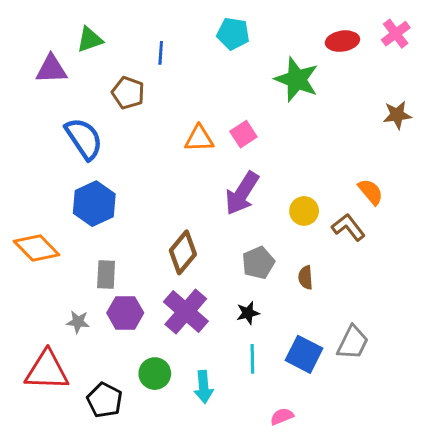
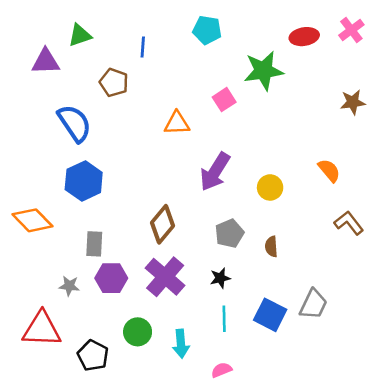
green star: (297, 79) -> (264, 71), turned -30
pink square: (243, 134) -> (224, 100), moved
brown L-shape: (348, 227) -> (349, 223), moved
pink semicircle: (282, 416) -> (222, 370), moved

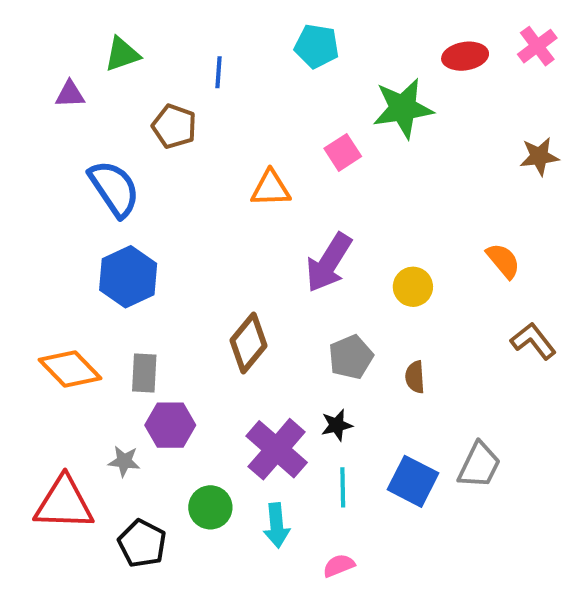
purple triangle: (46, 62) -> (70, 94), size x0.7
orange diamond: (33, 220) -> (70, 369), moved
purple cross: (165, 277) -> (277, 449), moved
gray star: (69, 286) -> (124, 461), moved

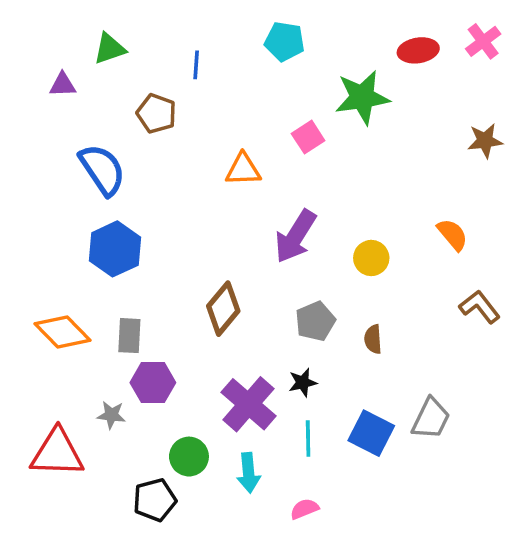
black pentagon: (142, 543) -> (155, 500), moved, turned 30

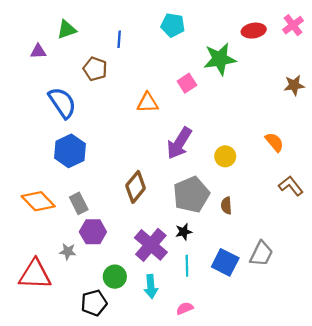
gray pentagon: (315, 321) -> (191, 195), size x1.5
gray rectangle: (129, 336) -> (79, 203), turned -30

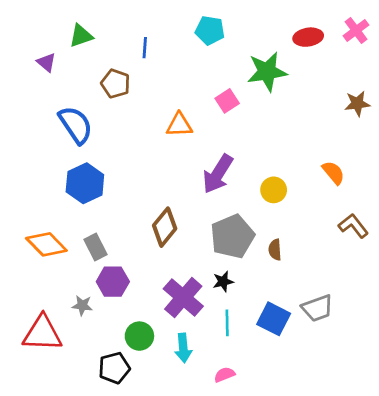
purple triangle: (38, 51) -> (46, 62), turned 42
gray trapezoid: (261, 254) -> (317, 308), turned 44

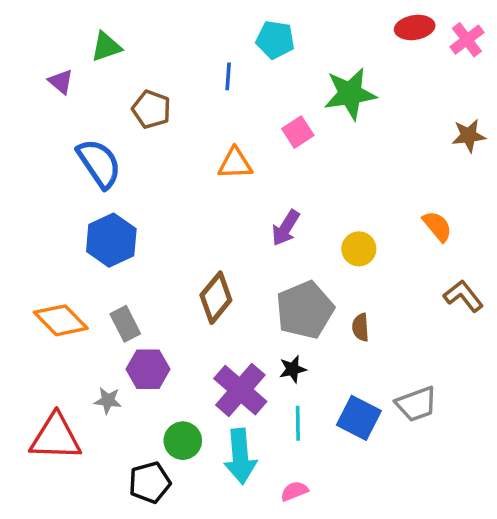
red ellipse: (308, 37) -> (415, 27), moved
blue line: (145, 48) -> (228, 76), moved
purple arrow: (218, 174) -> (286, 228), size x0.7
cyan arrow: (183, 348) -> (240, 456), size x1.4

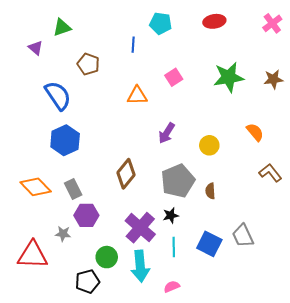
red ellipse: (415, 27) -> (214, 21), moved
green star: (350, 94) -> (229, 77), moved
gray trapezoid: (416, 404) -> (243, 236), turned 85

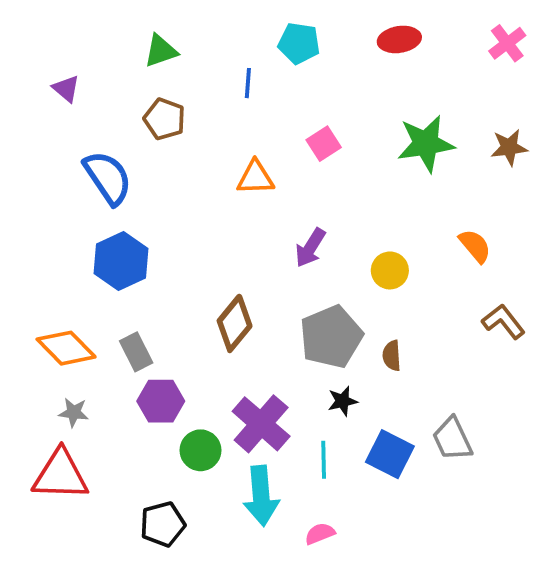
green triangle: (62, 27) -> (161, 51), moved
black star: (171, 215) -> (343, 401), moved
gray star: (63, 234) -> (74, 412), moved
green circle: (107, 257) -> (201, 450), moved

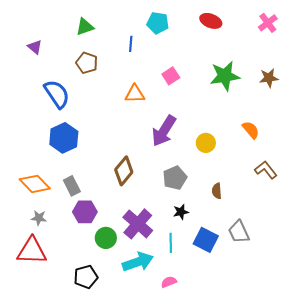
red ellipse: (399, 39) -> (211, 21), turned 30
purple arrow: (310, 248) -> (164, 131), size x1.5
gray pentagon: (331, 337) -> (175, 178), size x0.7
brown semicircle: (392, 356) -> (217, 191), moved
cyan arrow: (261, 496) -> (138, 262), turned -104

